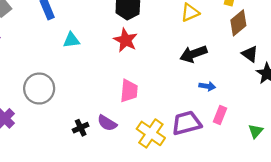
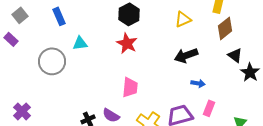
gray circle: (39, 89) -> (52, 61), moved

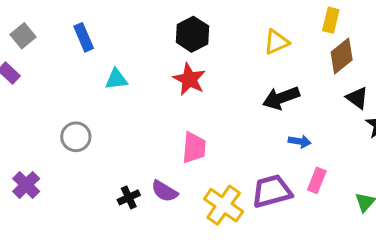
gray circle: (52, 61) -> (76, 137), moved, size x0.7

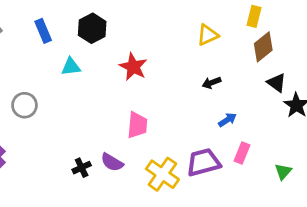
black hexagon: (192, 34) -> (92, 28), moved
black arrow: (281, 98) -> (211, 83), size x0.6
gray circle: (76, 137) -> (24, 105), moved
blue arrow: (300, 141) -> (227, 120), turned -42

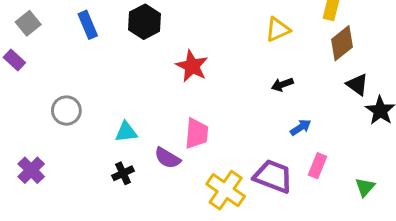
cyan triangle: (71, 67) -> (126, 132), moved
purple semicircle: (112, 162) -> (167, 158), moved
purple trapezoid: (204, 162) -> (273, 176), turned 36
black cross: (82, 168) -> (123, 173), moved

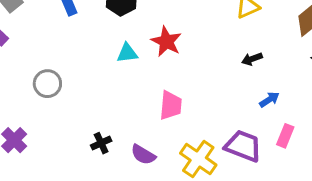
cyan triangle: (126, 132) -> (127, 53), moved
purple semicircle: (167, 158) -> (143, 155), moved

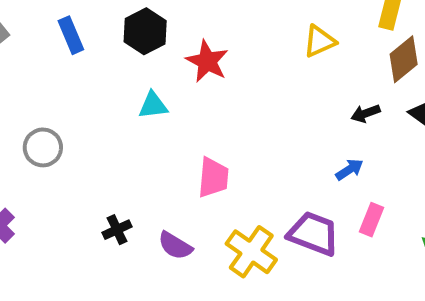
red star: (166, 42) -> (207, 61), moved
black arrow: (252, 59) -> (366, 113), moved

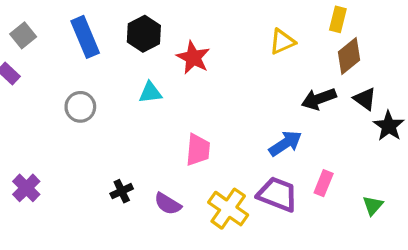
blue rectangle: (71, 35) -> (85, 37), size x1.4
black arrow: (366, 113) -> (319, 99), size x1.5
gray circle: (43, 147) -> (80, 107), moved
blue arrow: (350, 170) -> (285, 143), moved, size x1.5

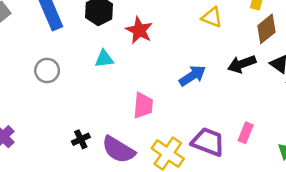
yellow triangle: (282, 42) -> (212, 17), turned 45
blue arrow: (285, 143) -> (192, 76), moved
purple semicircle: (168, 204) -> (118, 150), size x1.5

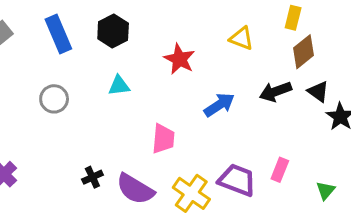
red star: (139, 30) -> (179, 59), moved

